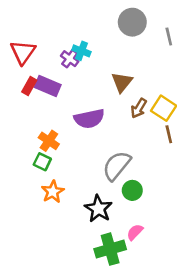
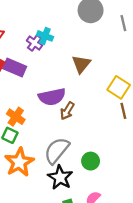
brown arrow: (139, 108) -> (67, 111), moved
gray semicircle: (117, 166) -> (57, 151), moved
orange star: (53, 192) -> (19, 162), size x1.4

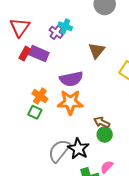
brown arrow: (67, 111) -> (102, 122), moved, turned 84
gray semicircle: (57, 151) -> (59, 151), moved
orange star: (19, 162) -> (70, 102), moved, turned 30

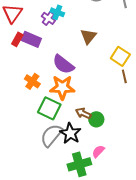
purple semicircle: (71, 79) -> (63, 64), turned 50
green square: (35, 112) -> (49, 108), moved, size x1.6
brown arrow: (102, 122) -> (83, 113), moved

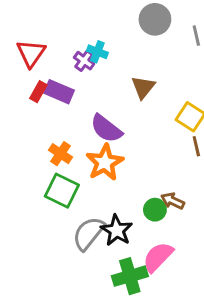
orange star: (62, 87) -> (105, 162), turned -30
green square: (49, 108) -> (62, 191), moved
brown arrow: (83, 113) -> (173, 201), moved
pink semicircle: (98, 151) -> (158, 257), size x1.6

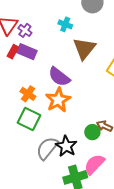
cyan cross: (97, 52) -> (65, 24), moved
purple cross: (84, 61) -> (25, 30), moved
brown triangle: (143, 87) -> (84, 49), size x1.4

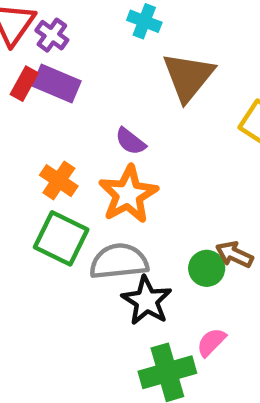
purple semicircle: (59, 77) -> (130, 141), size x0.6
gray semicircle: (47, 148) -> (119, 261), moved, turned 45
pink semicircle: (94, 164) -> (211, 342), size x0.6

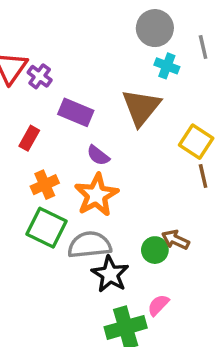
cyan cross: (144, 21) -> (167, 66), moved
red rectangle: (24, 84) -> (29, 138), moved
purple rectangle: (57, 84) -> (76, 112), moved
orange cross: (59, 181) -> (45, 185), turned 32

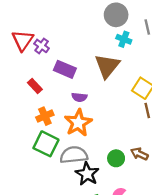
red rectangle: (29, 138) -> (35, 86), turned -72
purple semicircle: (98, 155) -> (79, 97), turned -32
brown arrow: (176, 240) -> (139, 154), moved

